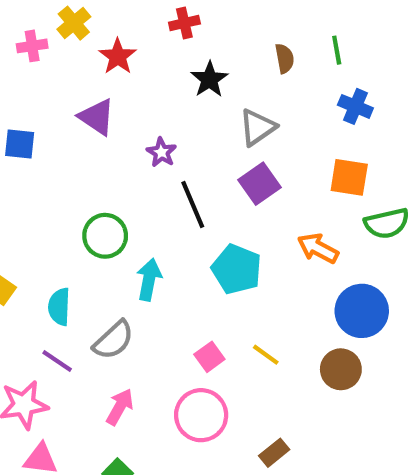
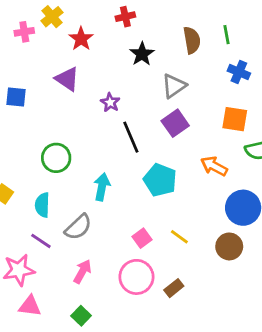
brown semicircle: (285, 58) -> (192, 40), size x1.4
green circle: (105, 236) -> (56, 158), moved
brown rectangle: (274, 453) -> (174, 288), moved

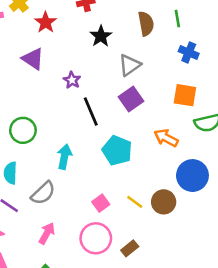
brown circle: (229, 246) -> (164, 202), moved

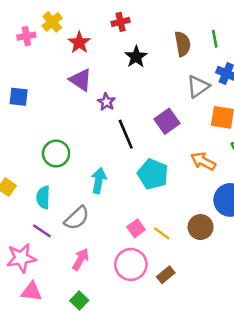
purple triangle: (33, 59) -> (81, 80), moved
gray triangle: (130, 65) -> (198, 86), moved
yellow line: (135, 202) -> (162, 233), moved

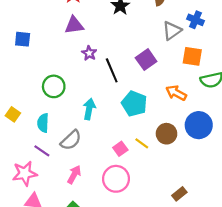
purple triangle: (81, 80) -> (74, 25), turned -42
purple star: (106, 102) -> (89, 53), moved
brown circle: (201, 227) -> (166, 134), moved
yellow line: (162, 233) -> (142, 143), moved
brown rectangle: (166, 275) -> (179, 194), moved

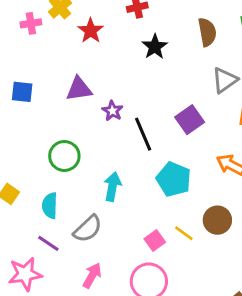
purple triangle: (74, 25) -> (79, 89), moved

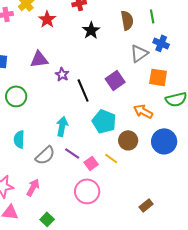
green circle: (64, 156) -> (16, 96), moved
brown circle: (217, 220) -> (128, 140), moved
purple line: (48, 243) -> (72, 153), moved
pink arrow: (92, 275) -> (33, 187), moved

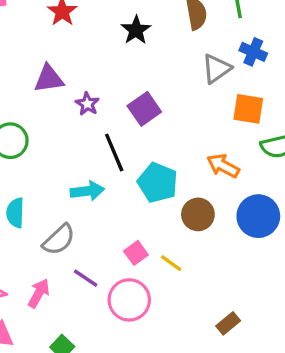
purple square: (115, 80) -> (144, 109), moved
black line: (83, 90) -> (114, 152), moved
cyan arrow: (62, 126) -> (87, 191), turned 72
purple line: (72, 153) -> (86, 278), moved
yellow line: (111, 158) -> (171, 263), moved

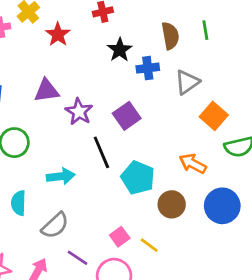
blue cross: (253, 52) -> (148, 68), moved, turned -30
purple star: (87, 104) -> (79, 112), size x1.4
orange square: (248, 109) -> (214, 116), turned 32
cyan arrow: (87, 191) -> (61, 176), moved

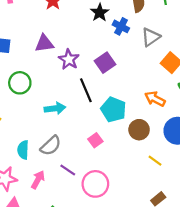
blue cross: (148, 68) -> (121, 26), turned 35
cyan semicircle: (19, 203) -> (23, 150), moved
pink square: (120, 237) -> (95, 140), moved
yellow line: (149, 245) -> (155, 161), moved

